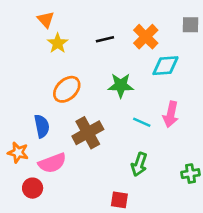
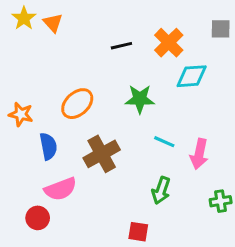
yellow star: (58, 43) -> (24, 18), moved
pink arrow: (171, 114) -> (199, 154), moved
orange star: (18, 152) -> (21, 114), moved

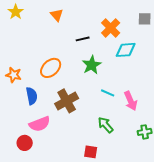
orange triangle: (53, 23) -> (57, 15), moved
black line: (121, 46) -> (83, 39), moved
green star: (140, 99) -> (92, 65), turned -30
pink arrow: (199, 154) -> (131, 101), turned -36
green arrow: (161, 190) -> (106, 125), turned 120

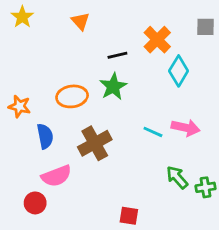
cyan diamond: (126, 50) -> (179, 71), turned -55
green star: (92, 65) -> (113, 87), moved
orange ellipse: (51, 68) -> (72, 96), turned 35
pink arrow: (131, 101) -> (186, 128), moved, turned -54
green arrow: (106, 125) -> (177, 177), moved

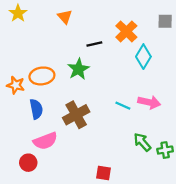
green star: (113, 87) -> (78, 69), moved
orange ellipse: (72, 96) -> (42, 76), moved

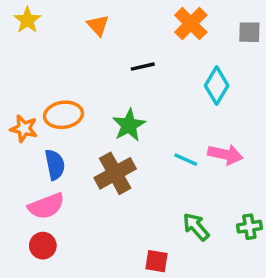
orange cross: (126, 31) -> (191, 24), moved
green star: (78, 69) -> (129, 125), moved
pink semicircle: (45, 141) -> (46, 206), moved
green arrow: (142, 142) -> (196, 227), moved

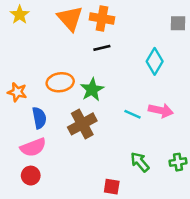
orange cross: (191, 24) -> (102, 18), moved, turned -35
orange triangle: (98, 25) -> (70, 18), size x1.6
orange ellipse: (63, 115) -> (60, 82), moved

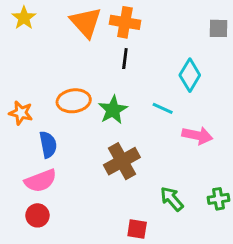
black line: (102, 48) -> (125, 59), turned -70
cyan line: (133, 114) -> (163, 108), moved
brown cross: (82, 124) -> (122, 161), moved

